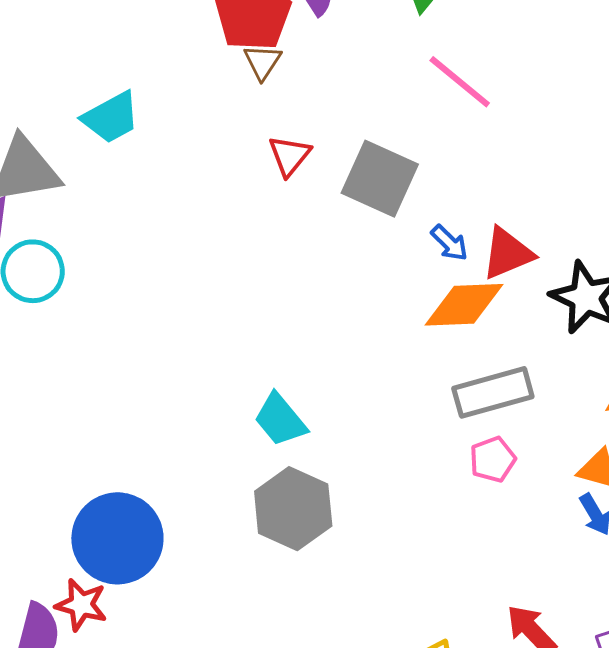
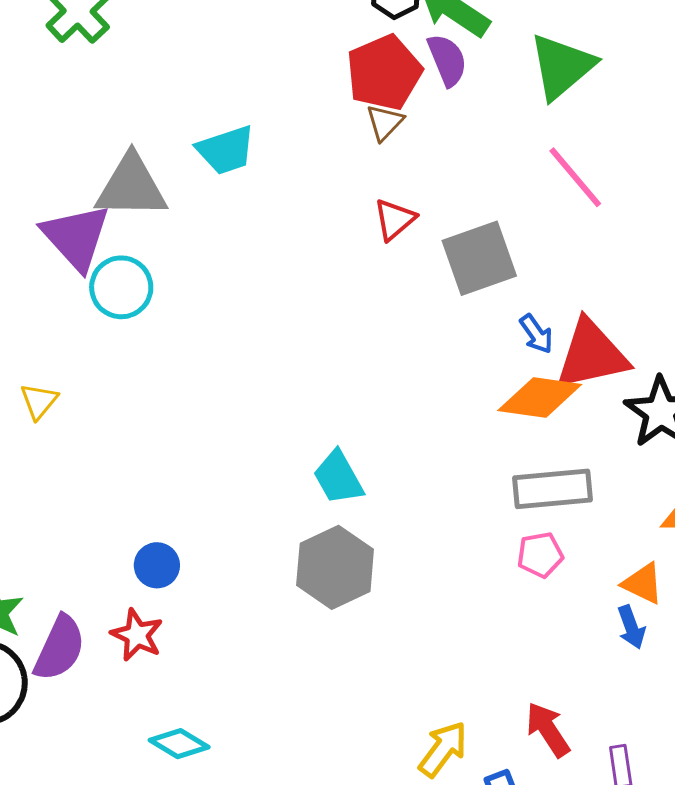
gray square: (380, 179) -> (479, 258), turned 36
red triangle: (508, 253) -> (592, 355), size x1.4
blue circle: (117, 538) -> (157, 565), size x0.5
red star: (81, 605) -> (137, 635), moved

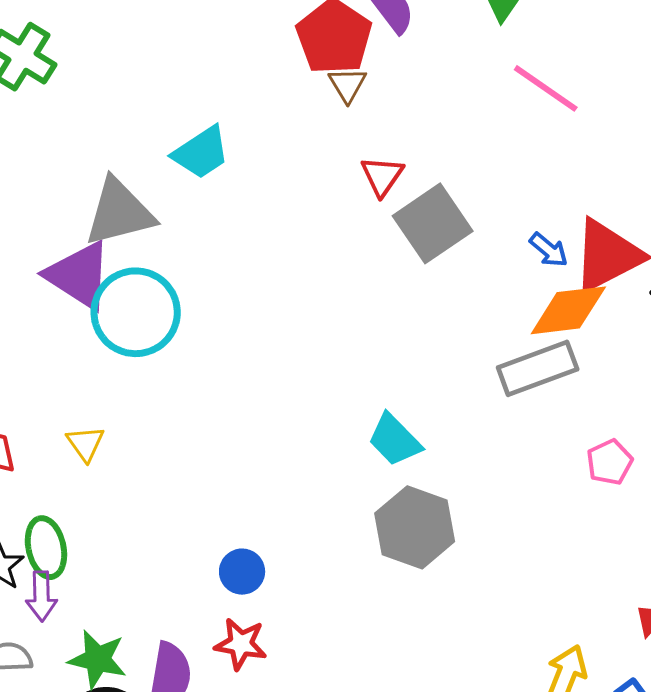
gray square: (479, 258) -> (433, 223), moved
cyan circle: (121, 287) -> (136, 312), size x1.4
gray rectangle: (552, 489) -> (538, 368), moved

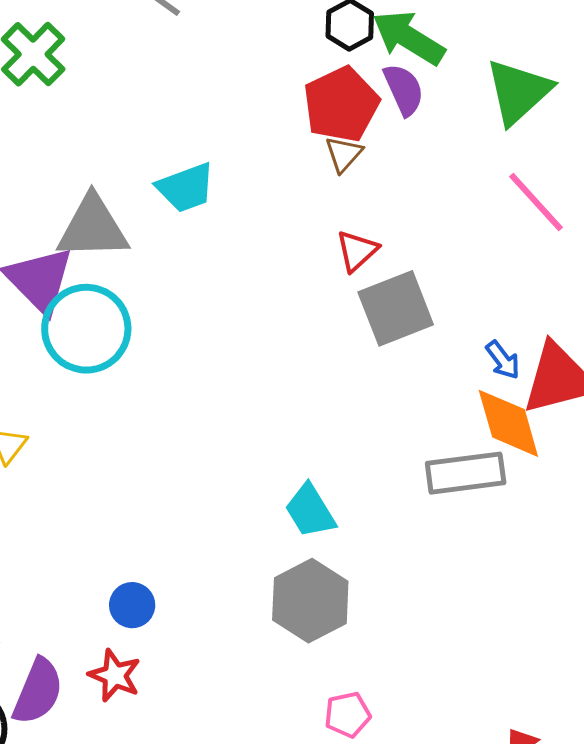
orange diamond: (568, 310) -> (508, 423), turned 68
pink pentagon: (609, 462) -> (348, 715), moved

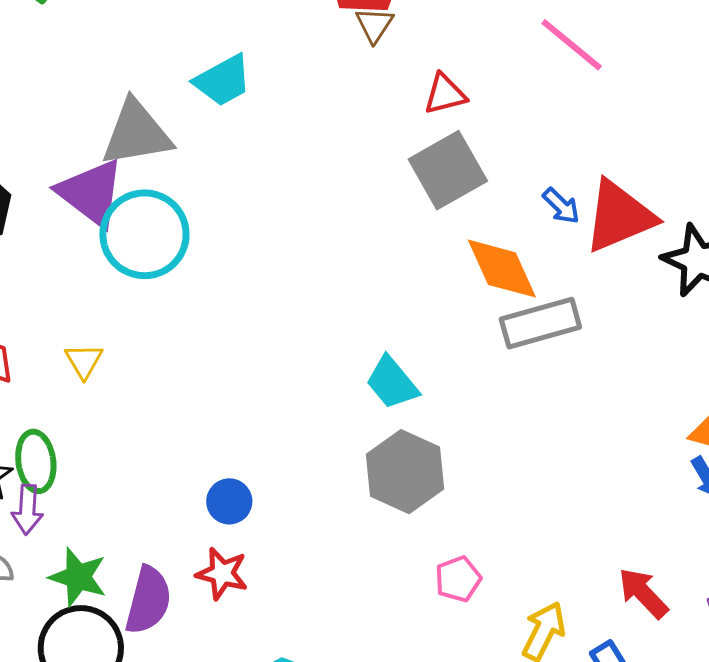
red triangle: (357, 251) -> (445, 94), moved, turned 36
orange diamond: (508, 423) -> (502, 269), moved

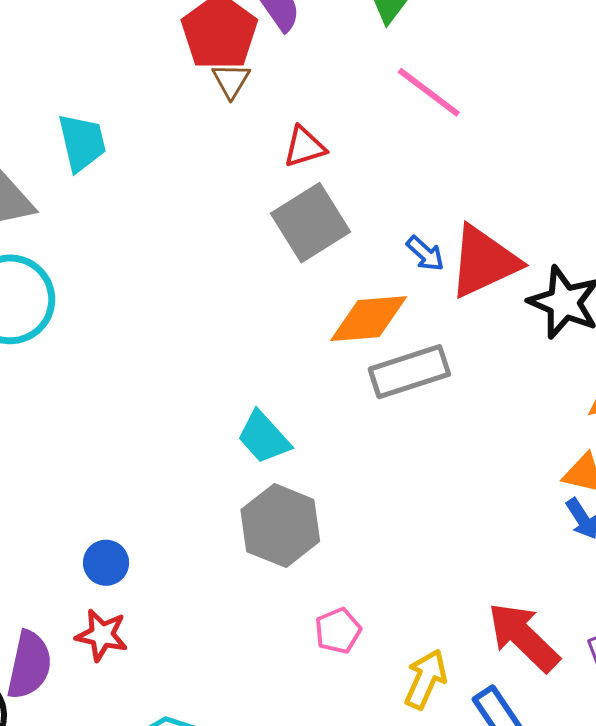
cyan trapezoid: (223, 80) -> (82, 142), turned -72
orange diamond: (502, 269) -> (369, 319), turned -68
red arrow: (643, 593) -> (523, 637), size x1.4

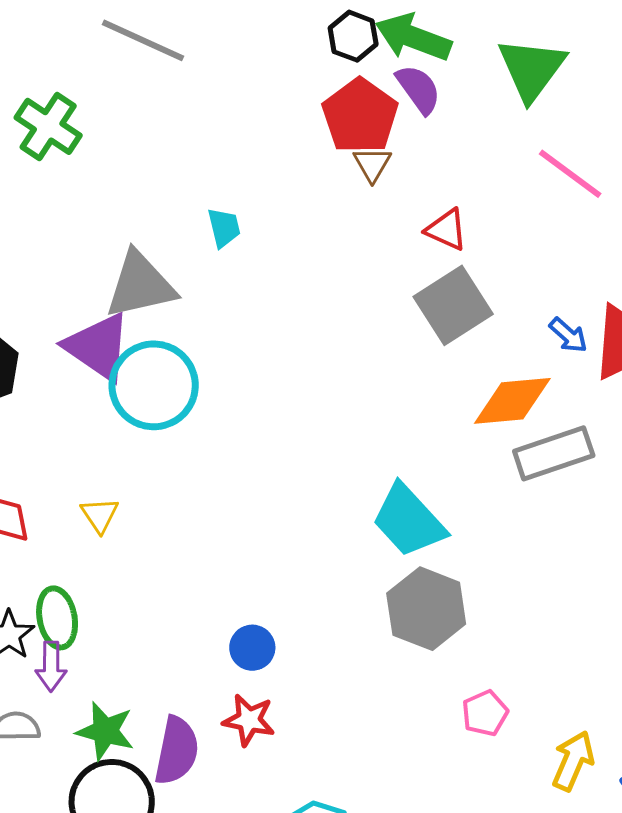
cyan trapezoid: (82, 142) -> (224, 228), size x0.7
red triangle: (305, 147) -> (446, 230), turned 42
cyan trapezoid: (264, 437) -> (409, 521), size x1.4

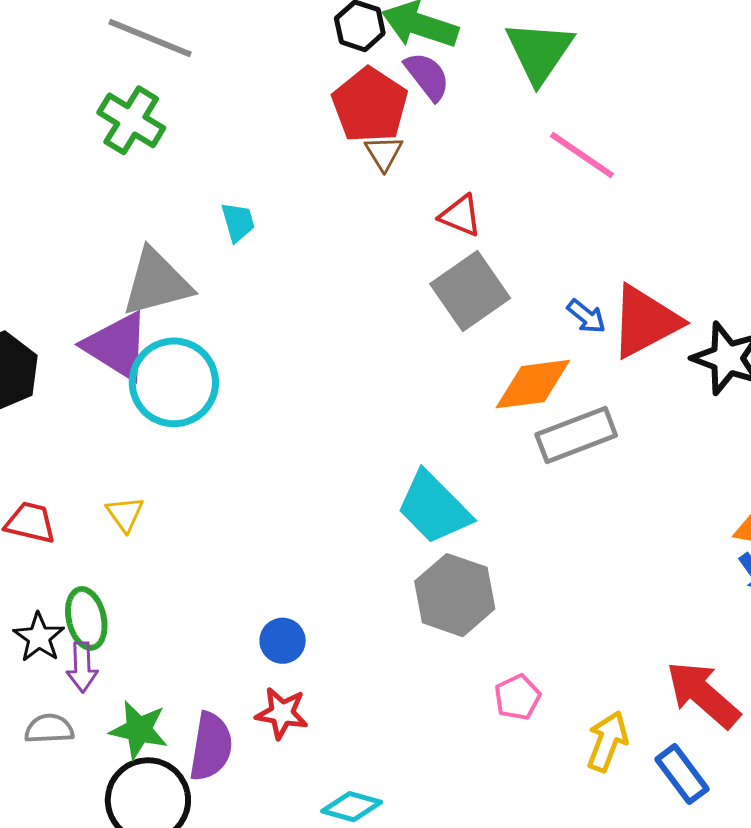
green cross: (48, 126) -> (131, 120), moved

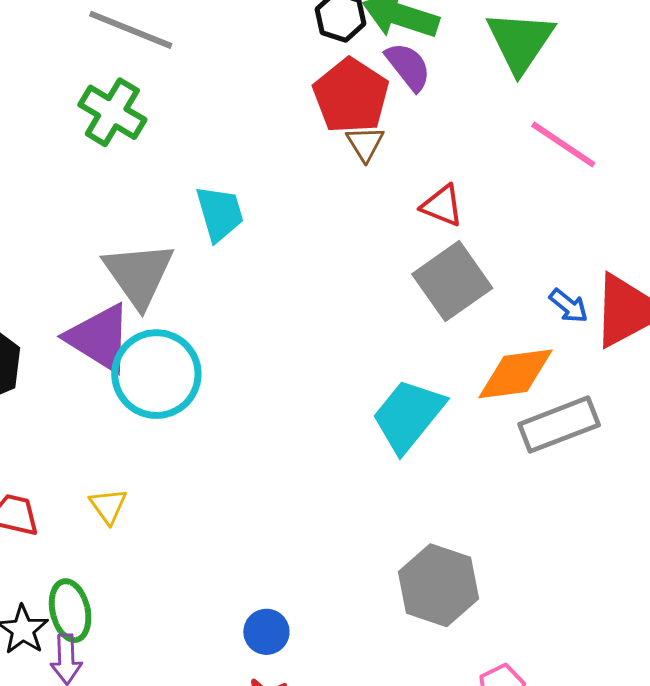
cyan trapezoid: (238, 222) -> (220, 213), size x1.4
gray triangle: (157, 283) -> (139, 274), turned -50
cyan trapezoid: (434, 508) -> (408, 416), moved, turned 84

